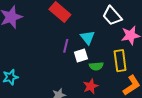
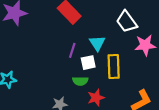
yellow rectangle: (120, 61) -> (114, 66), moved
green semicircle: (96, 66) -> (80, 81), moved

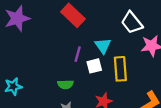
green semicircle: (80, 81) -> (65, 84), moved

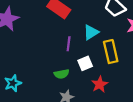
cyan triangle: (103, 46) -> (91, 32), turned 42
white square: (94, 66) -> (85, 63), moved

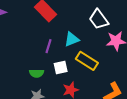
yellow rectangle: (111, 52) -> (87, 61), turned -55

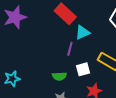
cyan triangle: (72, 39) -> (82, 32), moved

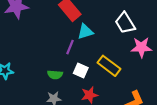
white square: (83, 69) -> (81, 71), turned 32

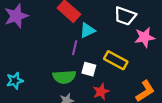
white trapezoid: (125, 23) -> (125, 16), turned -30
green semicircle: (55, 75) -> (64, 77), size x1.5

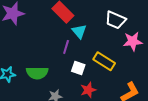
cyan triangle: (87, 30) -> (79, 31), turned -49
green semicircle: (64, 77) -> (37, 73), moved

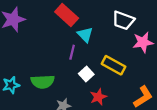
white square: (78, 68) -> (86, 74), turned 32

